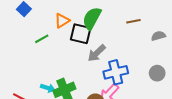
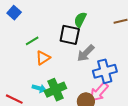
green semicircle: (92, 18) -> (80, 20), size x0.7
orange triangle: (62, 21) -> (43, 58), moved

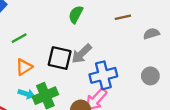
black square: (70, 35) -> (60, 58), moved
orange triangle: (43, 58) -> (24, 67), moved

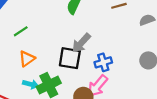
black square: (60, 58) -> (70, 58), moved
blue cross: (103, 75) -> (103, 62), size x0.7

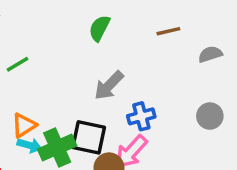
black square: (70, 58) -> (89, 137), moved
orange triangle: (27, 59) -> (24, 125), moved

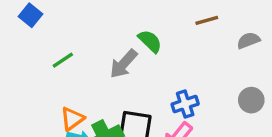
green semicircle: (99, 28) -> (150, 41), moved, turned 110
gray arrow: (109, 85) -> (124, 64), moved

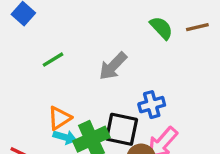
green semicircle: (150, 41) -> (161, 28), moved
blue cross: (185, 104) -> (152, 105), moved

